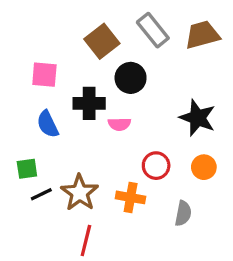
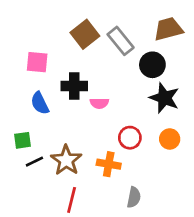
gray rectangle: (153, 30) -> (121, 41), moved
black circle: (131, 78) -> (152, 65), moved
gray semicircle: (183, 213) -> (134, 197), moved

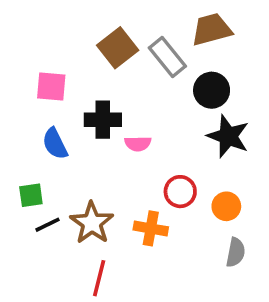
brown trapezoid: (168, 29) -> (212, 29), moved
orange circle: (170, 139) -> (226, 206), moved
gray semicircle: (134, 197) -> (236, 252), moved

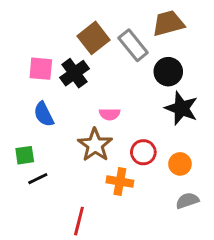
black cross: (103, 120) -> (74, 73), moved, turned -36
brown star: (92, 223) -> (95, 145), moved
gray semicircle: (236, 252) -> (187, 201), turned -120

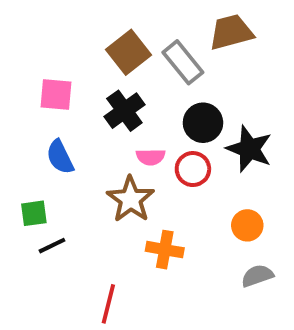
black circle: (168, 72) -> (203, 123), moved
black cross: (74, 73) -> (124, 111), moved
red circle: (143, 152) -> (193, 169), moved

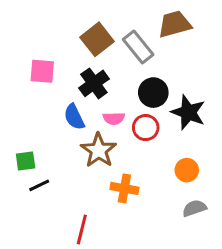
blue semicircle: (60, 157) -> (74, 117), moved

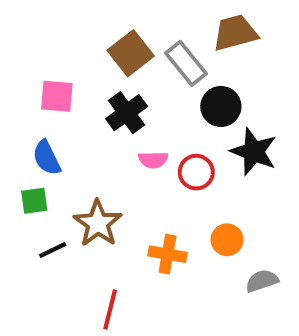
black circle: (153, 93) -> (221, 106), moved
blue semicircle: (74, 117) -> (47, 158), moved
brown star: (99, 150) -> (98, 223), moved
green square: (26, 161) -> (34, 201), moved
orange circle: (187, 170) -> (227, 240), moved

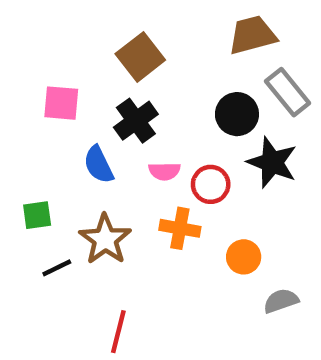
gray rectangle: (186, 63) -> (288, 92), moved
blue semicircle: (47, 158) -> (99, 165), moved
orange cross: (168, 254) -> (180, 228), moved

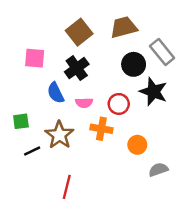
brown trapezoid: (252, 35) -> (124, 27), moved
pink semicircle: (164, 171) -> (84, 103), moved

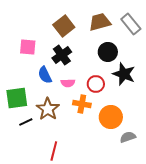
gray rectangle: (162, 52) -> (131, 24), moved
green square: (21, 121) -> (17, 98), size x1.6
orange circle: (137, 145) -> (111, 117), size x1.5

